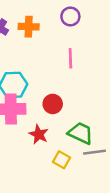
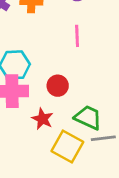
yellow square: (62, 160) -> (67, 146), size x1.6

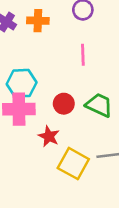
green trapezoid: (88, 117) -> (99, 105), moved

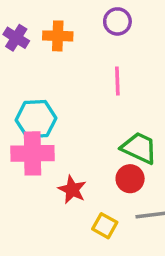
red circle: (64, 104) -> (130, 179), moved
yellow square: (73, 164) -> (105, 226), size x0.6

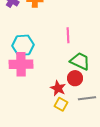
pink line: (117, 81) -> (68, 35), moved
red star: (72, 190) -> (58, 88), moved

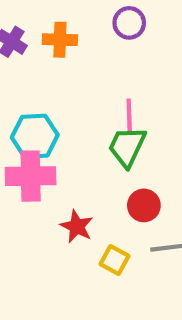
green trapezoid: (80, 61) -> (127, 147), moved, turned -90
red star: (58, 88) -> (77, 226), moved

